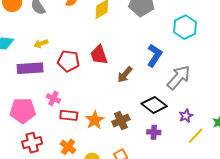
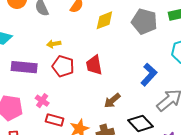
yellow arrow: (41, 44) -> (54, 44), moved
brown arrow: (125, 75) -> (112, 101), moved

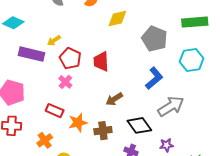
gray pentagon: (144, 21) -> (155, 39), moved
yellow arrow: (54, 44) -> (54, 41), moved, turned -32
pink cross: (42, 101) -> (65, 82), moved

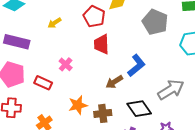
purple rectangle: (31, 54) -> (17, 42), moved
red pentagon: (70, 58) -> (94, 17), moved
blue L-shape: (154, 78) -> (136, 65), moved
red rectangle: (55, 111) -> (43, 83), moved

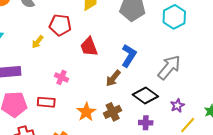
red pentagon: (94, 17) -> (60, 25), moved

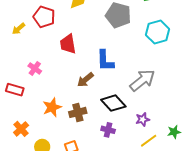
blue L-shape: (129, 56) -> (105, 61), turned 135

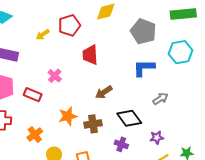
red pentagon: (44, 17) -> (69, 25), turned 30
blue L-shape: (105, 61) -> (144, 68), moved, turned 85
gray arrow: (142, 80) -> (160, 99), size x0.6

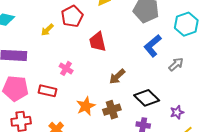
blue L-shape: (144, 68) -> (153, 46), turned -30
gray arrow: (160, 99) -> (176, 64), moved

